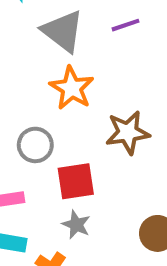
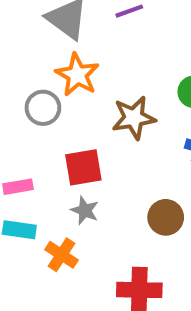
gray circle: (35, 145) -> (43, 108), moved

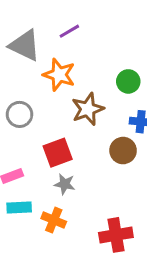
orange star: (77, 75) -> (59, 75), moved
brown circle: (166, 217) -> (123, 151), moved

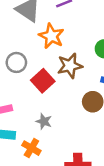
red square: (58, 153) -> (43, 81), moved, turned -30

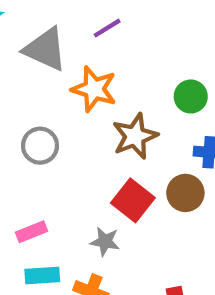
red square: (43, 81) -> (133, 200), moved

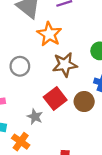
gray circle: (40, 146) -> (20, 66), moved

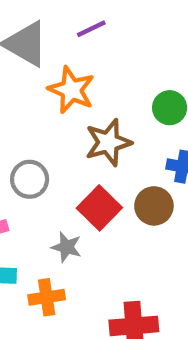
gray circle: (20, 66) -> (30, 179), moved
orange cross: (21, 142) -> (47, 297), turned -36

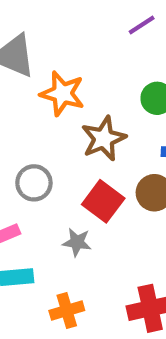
purple line: (91, 29) -> (142, 25), moved
orange cross: (47, 297) -> (67, 310), moved

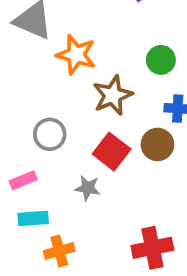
orange cross: (67, 310) -> (59, 251), moved

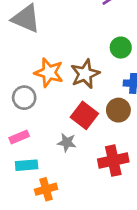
orange star: (76, 55) -> (49, 73), moved
gray circle: (50, 134) -> (24, 98), moved
red cross: (152, 248) -> (113, 161), moved

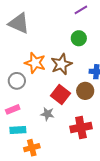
green circle: (121, 48) -> (79, 38), moved

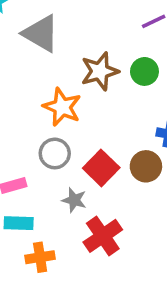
brown star: (61, 64) -> (100, 71), moved
gray circle: (17, 81) -> (55, 153), moved
red cross: (81, 128) -> (103, 236), moved, turned -30

